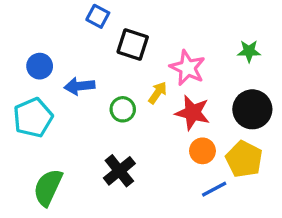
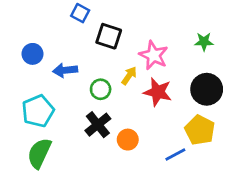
cyan pentagon: (33, 118) -> (38, 111), moved
orange circle: (202, 151) -> (128, 140), moved
black cross: (119, 171) -> (98, 125), moved

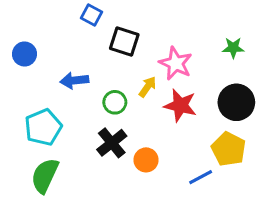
blue circle: (33, 54) -> (25, 54), moved

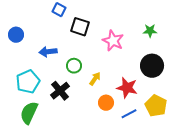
yellow arrow: (148, 87) -> (95, 79), moved
red star: (180, 105) -> (127, 88), moved
black cross: (112, 143) -> (60, 91), moved
yellow pentagon: (229, 149) -> (156, 106), moved
orange circle: (146, 160) -> (106, 103), moved

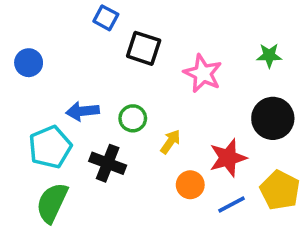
blue arrow: (48, 52) -> (82, 111), moved
red star: (127, 88) -> (228, 158), turned -30
black cross: (60, 91) -> (108, 163), turned -30

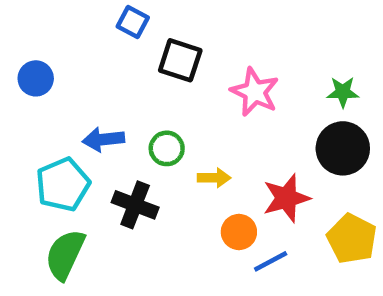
green star: (269, 55) -> (343, 92), moved
yellow arrow: (170, 142) -> (214, 178), turned 55
blue line: (232, 205) -> (271, 261), moved

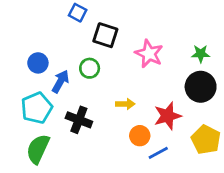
blue circle: (36, 78) -> (38, 63), moved
blue arrow: (103, 139) -> (60, 81), turned 125
green circle: (167, 148) -> (90, 68), moved

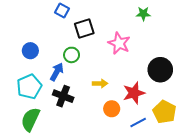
black square: (105, 35) -> (84, 29), turned -36
green star: (201, 54) -> (143, 14), moved
blue arrow: (60, 81) -> (57, 72), moved
blue line: (158, 153) -> (138, 123), moved

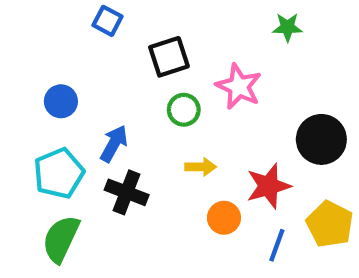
blue square: (62, 11) -> (108, 21), moved
green circle: (72, 55) -> (184, 110), moved
blue line: (138, 123) -> (277, 245), turned -42

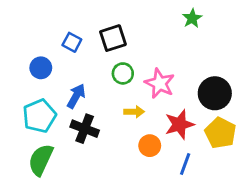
blue square: (108, 21) -> (72, 42), moved
green star: (287, 27) -> (192, 18), turned -30
pink star: (239, 86) -> (160, 83), moved
yellow pentagon: (330, 224) -> (220, 133), moved

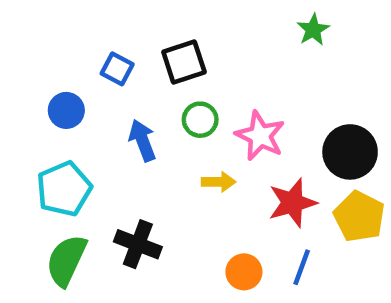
blue arrow: (76, 96) -> (142, 140), moved, turned -50
black cross: (85, 129) -> (138, 244), moved
orange circle: (150, 146) -> (244, 272), moved

